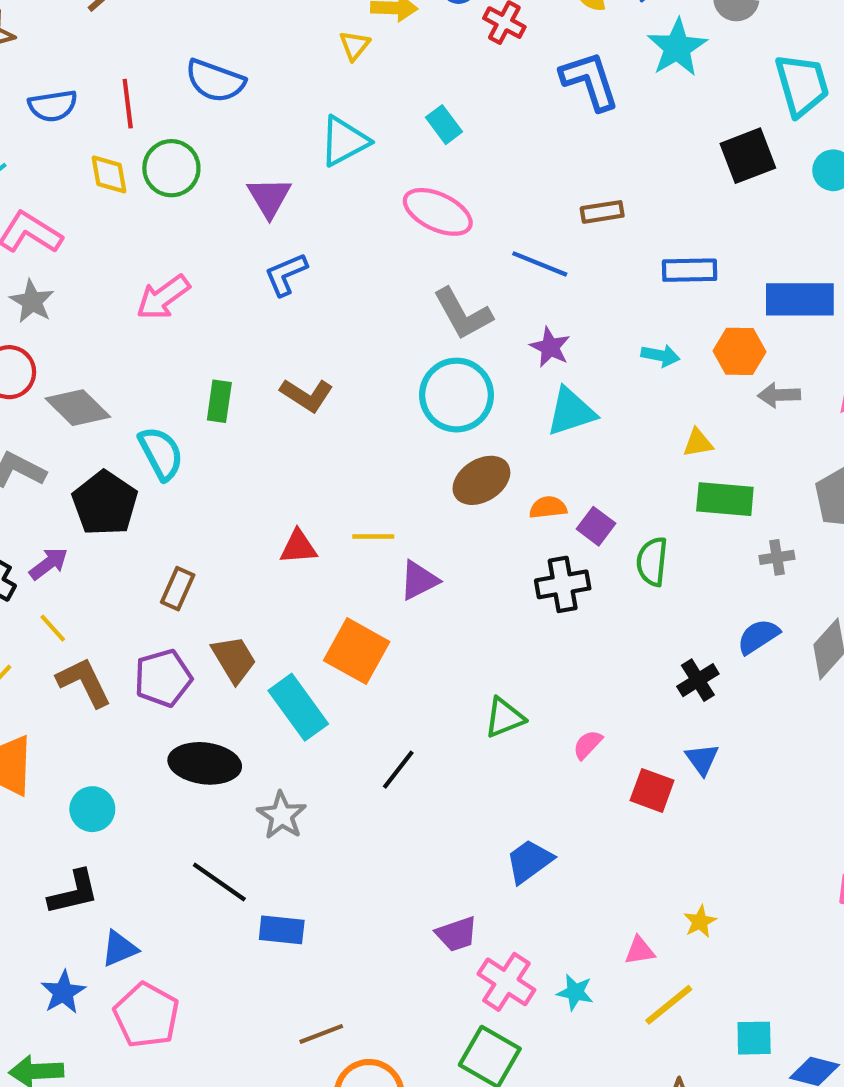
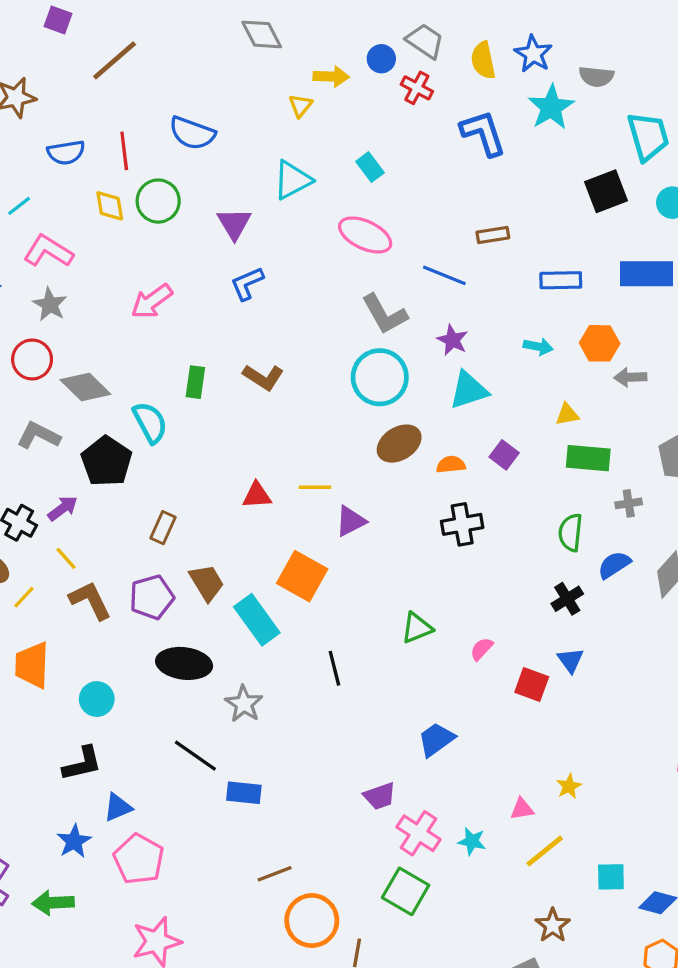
blue rectangle: (800, 299) -> (646, 274), moved
purple square: (596, 526) -> (504, 455), moved
green semicircle: (652, 562) -> (570, 532), moved
black line: (398, 770) -> (334, 668), turned -52

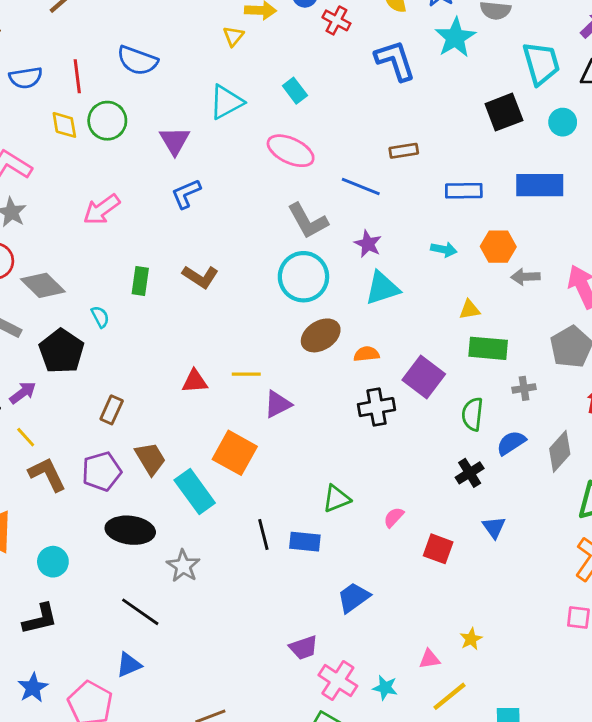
cyan semicircle: (150, 423) -> (100, 317), size x0.6
purple square: (504, 455) -> (424, 377), moved, size x1.6
blue triangle: (570, 660) -> (494, 527), moved
blue rectangle: (244, 793) -> (305, 542), moved
blue triangle: (118, 807) -> (129, 665), moved

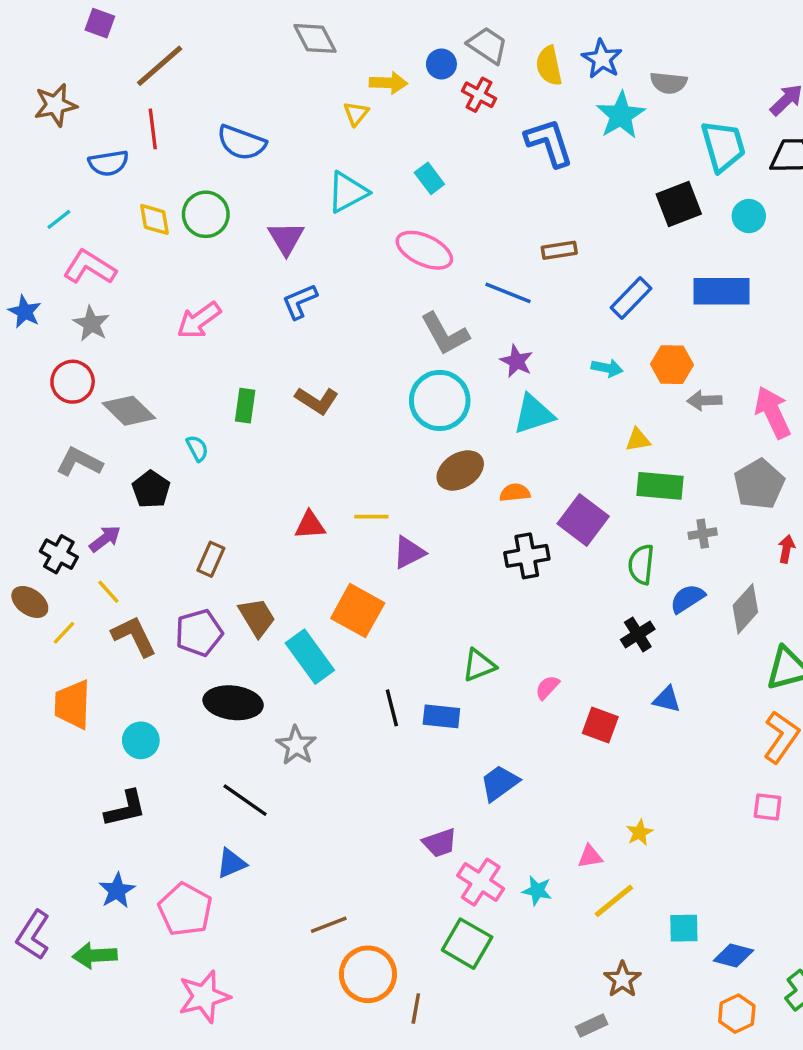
red line: (77, 76) -> (153, 129), moved
blue rectangle: (464, 191) -> (631, 298), turned -45
black pentagon: (61, 351) -> (151, 489), size x0.7
blue triangle: (494, 527) -> (667, 699), turned -40

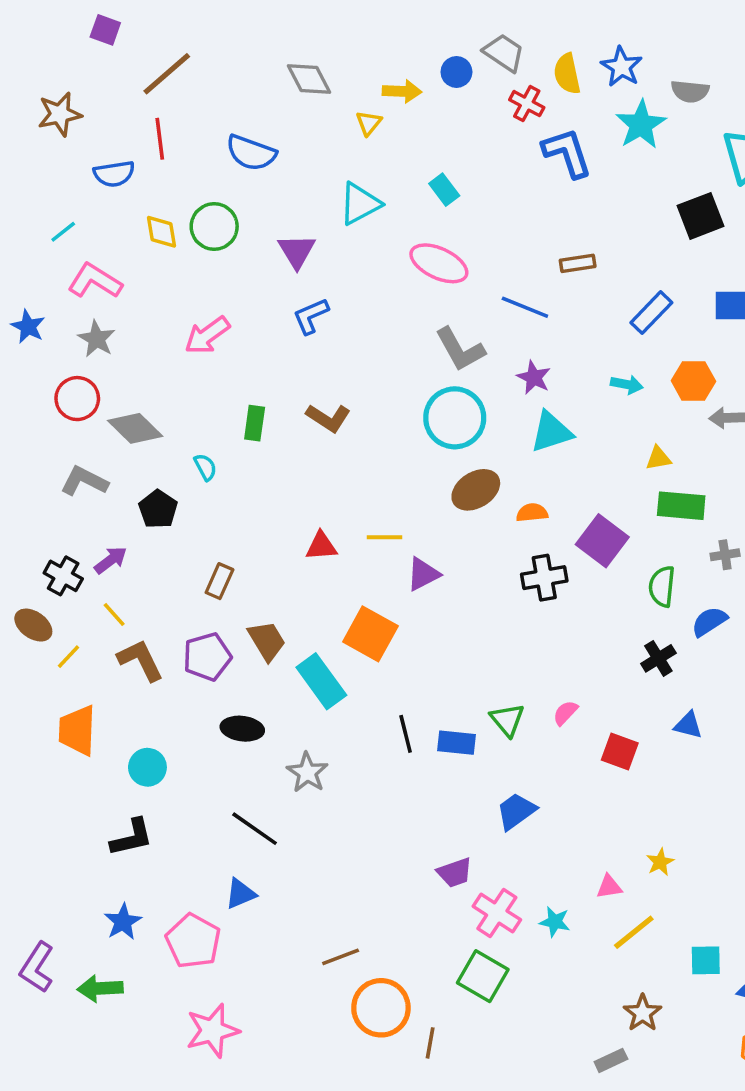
gray diamond: (315, 38) -> (309, 79), moved
red cross: (479, 95) -> (527, 104), moved
green triangle: (479, 665) -> (507, 720), moved, turned -48
black ellipse: (233, 703) -> (242, 729), size x0.7

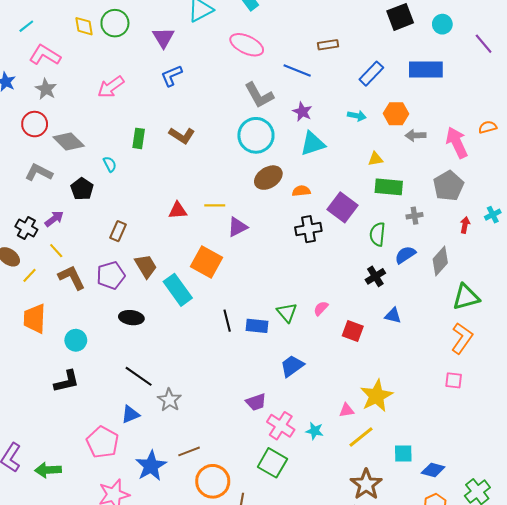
gray star: (307, 773) -> (169, 400), moved
yellow star: (660, 862) -> (376, 396), size x2.0
blue star: (123, 922) -> (151, 466), moved, size x1.4
brown star: (643, 1013) -> (366, 484), size x1.4

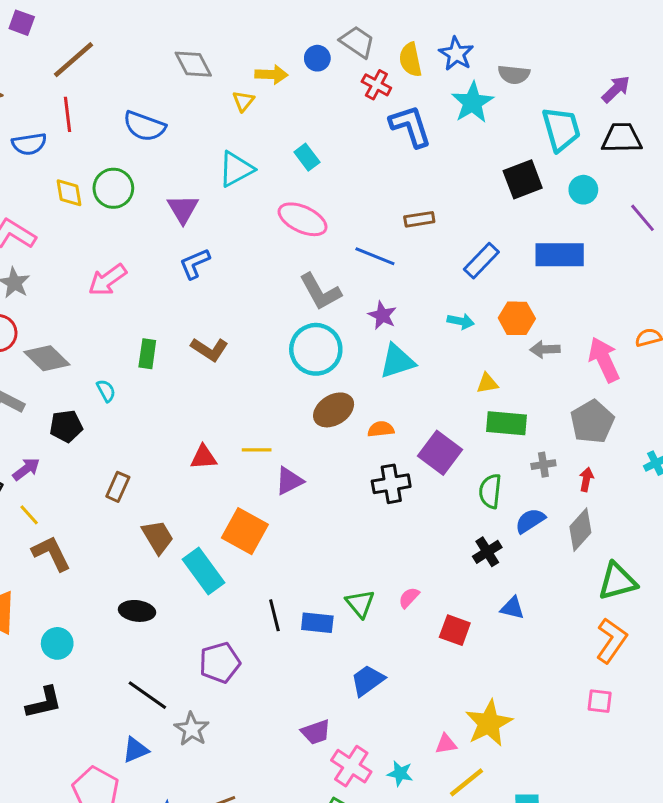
black pentagon: (82, 189) -> (66, 426), turned 30
red arrow: (465, 225) -> (586, 479), moved
purple pentagon: (111, 275) -> (220, 663), moved

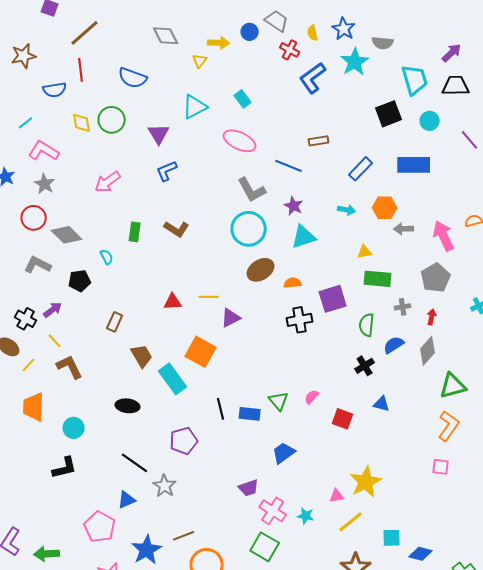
yellow semicircle: (410, 60) -> (313, 33), size x0.7
blue L-shape: (410, 126) -> (313, 78), turned -108
purple square: (440, 453) -> (333, 299), turned 36

